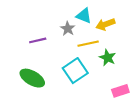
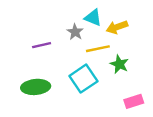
green ellipse: (32, 78) -> (36, 87), turned -35

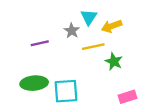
cyan triangle: (93, 18) -> (89, 17), turned 42
cyan square: (83, 79) -> (66, 91), moved, turned 30

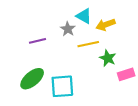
cyan triangle: (89, 17) -> (84, 16), turned -35
green ellipse: (34, 83) -> (32, 79), turned -35
pink rectangle: (127, 97) -> (126, 74), moved

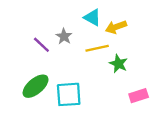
gray star: (68, 29) -> (64, 36), moved
purple line: (37, 41) -> (41, 45), turned 56
pink rectangle: (126, 74) -> (139, 96), moved

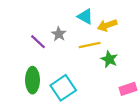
green ellipse: (36, 86) -> (33, 80), turned -50
cyan square: (69, 94) -> (63, 88), turned -30

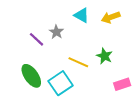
yellow arrow: (107, 25) -> (111, 17), moved
yellow line: (90, 45) -> (78, 62), moved, turned 36
green ellipse: (33, 80) -> (31, 76), turned -35

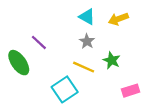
gray star: (56, 32) -> (87, 41), moved
green ellipse: (31, 76) -> (19, 63), moved

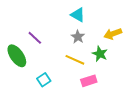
yellow arrow: (118, 19) -> (113, 34), moved
cyan square: (65, 89) -> (44, 80), moved, size x0.6
pink rectangle: (131, 91) -> (89, 81), moved

